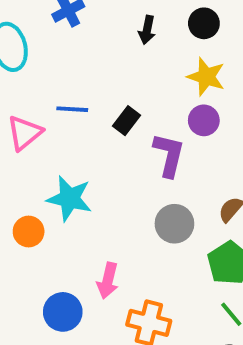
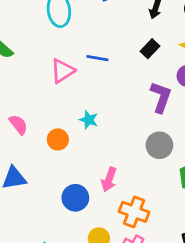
black rectangle: (127, 121) -> (150, 49), moved
cyan star: (69, 199) -> (89, 120), size x0.6

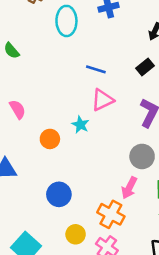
pink triangle: (63, 71) -> (102, 100), moved
pink semicircle: (18, 125) -> (17, 109), moved
pink arrow: (109, 180) -> (129, 188), moved

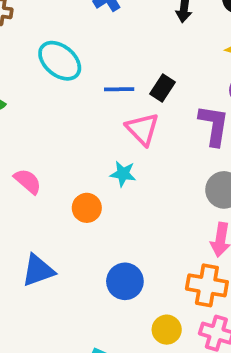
cyan ellipse: (66, 21) -> (60, 61), moved, turned -32
black rectangle: (145, 67) -> (162, 88), moved
pink triangle: (102, 100) -> (142, 129), turned -30

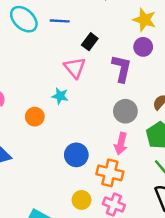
blue line: (119, 89) -> (60, 21), moved
blue circle: (125, 281) -> (76, 155), moved

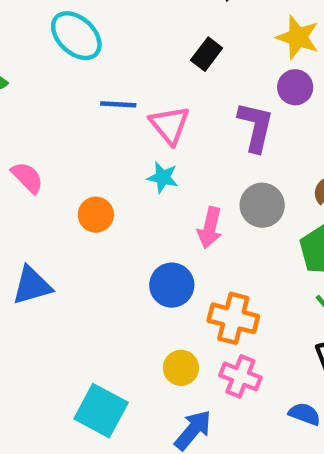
blue line: (60, 21) -> (118, 104), moved
black rectangle: (90, 42) -> (207, 54), moved
cyan star: (60, 96) -> (163, 177), moved
pink arrow: (121, 144) -> (210, 228), moved

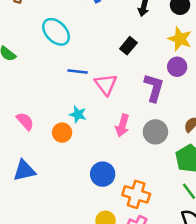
cyan star: (163, 177) -> (78, 114), moved
pink semicircle: (27, 178) -> (25, 121), moved
pink arrow: (210, 228) -> (122, 125), moved

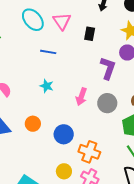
black rectangle: (128, 46) -> (90, 34), turned -32
pink triangle: (106, 84) -> (62, 21), moved
orange circle: (62, 133) -> (33, 124), moved

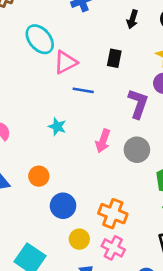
pink triangle: (62, 21) -> (65, 62), moved, turned 36
blue line: (48, 52) -> (83, 90), moved
blue circle: (64, 134) -> (63, 206), moved

